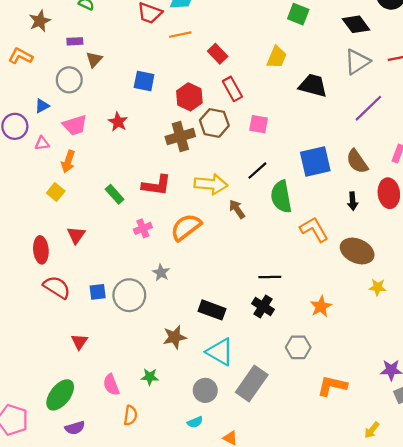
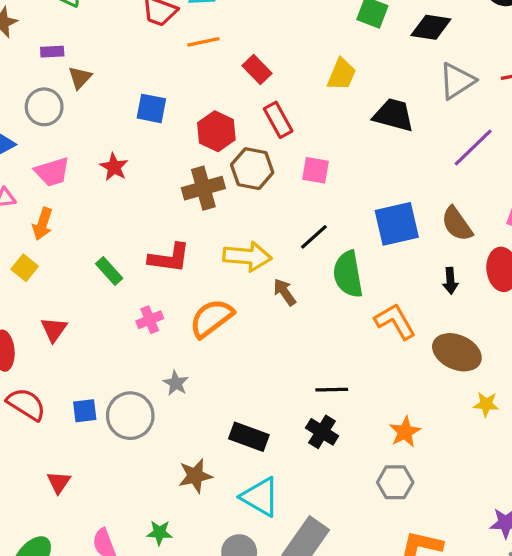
black diamond: (356, 24) -> (431, 27), moved, turned -44
gray hexagon: (298, 347) -> (395, 482), moved

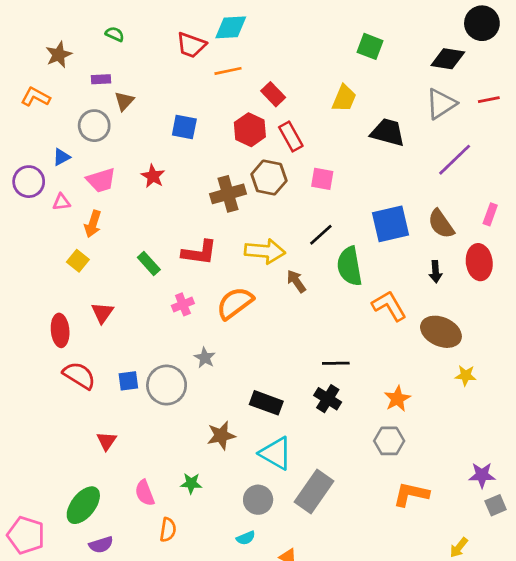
black diamond: (431, 27) -> (448, 59), moved
red hexagon: (216, 131) -> (250, 130), moved

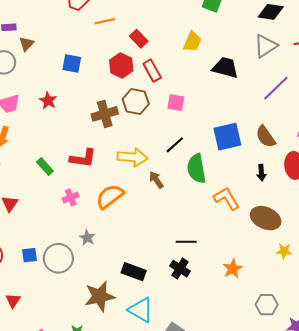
brown star: (221, 436) -> (100, 296), size x1.4
gray hexagon: (389, 441) -> (267, 305), moved

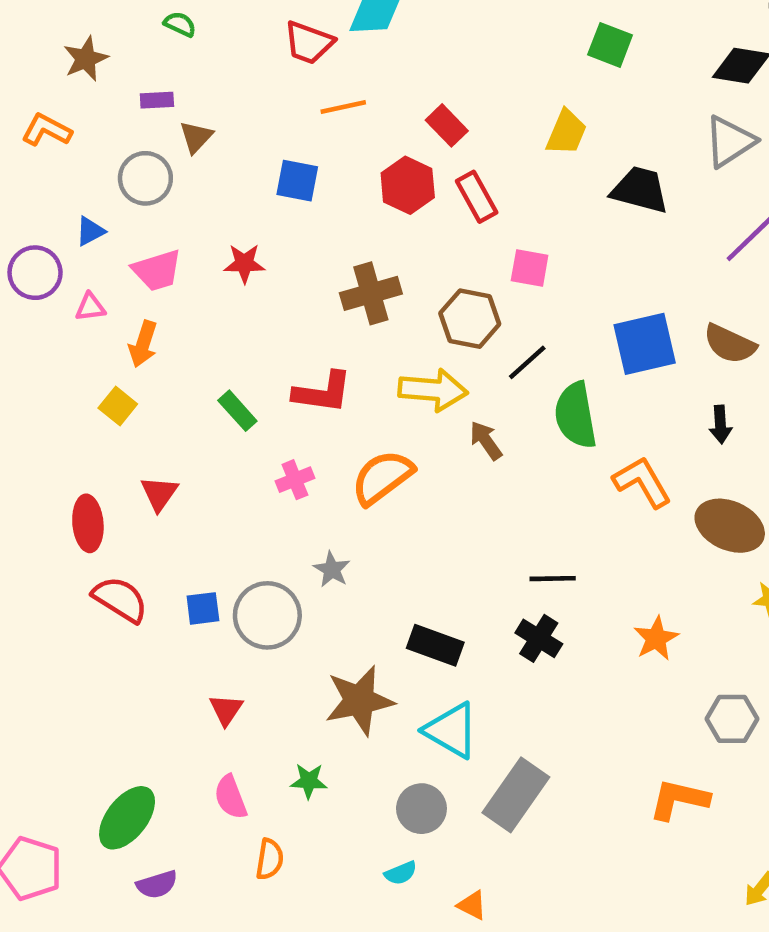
orange line: (105, 21) -> (343, 107), moved
red star: (48, 101) -> (244, 263), turned -30
brown hexagon: (136, 102) -> (470, 319), moved
brown semicircle: (266, 137) -> (730, 344), turned -30
red triangle: (13, 301) -> (226, 710), moved

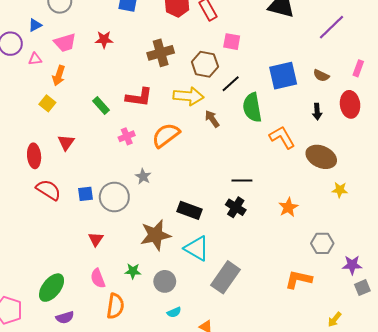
brown semicircle: (730, 344) -> (321, 76), size x0.7
gray circle: (421, 809) -> (165, 281), moved
orange semicircle: (270, 859) -> (115, 306), size x1.4

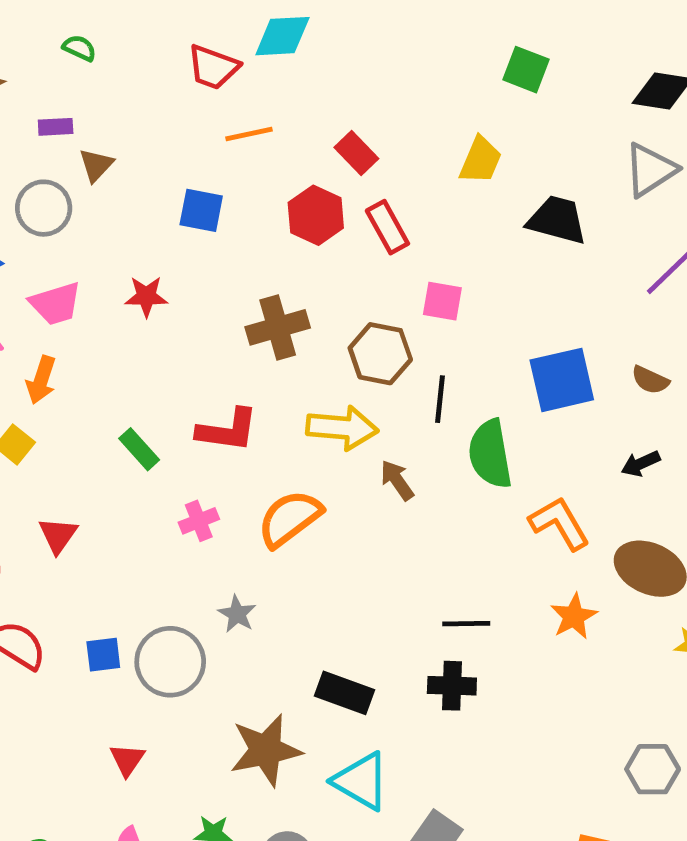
black line: (231, 84) -> (440, 399), turned -42
black arrow: (317, 112) -> (641, 464), turned 70
black cross: (236, 207) -> (452, 686), turned -30
orange star: (288, 207) -> (574, 616), moved

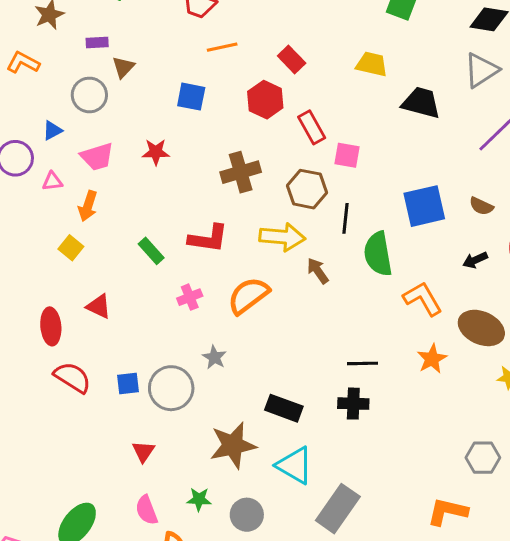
yellow trapezoid: (481, 160) -> (372, 64), turned -100
red rectangle: (387, 227) -> (312, 127), moved
red triangle: (58, 535) -> (99, 306), turned -40

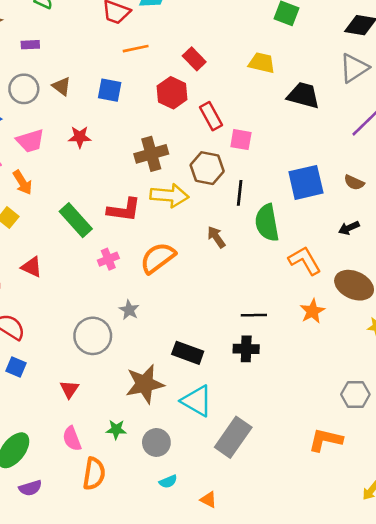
brown triangle: (123, 67) -> (62, 86), moved, turned -36
orange arrow: (88, 206) -> (23, 182), turned -50
yellow arrow: (282, 237) -> (169, 195), moved
green rectangle: (151, 251) -> (76, 220), size x1.5
blue square: (128, 384) -> (16, 367), moved, turned 30

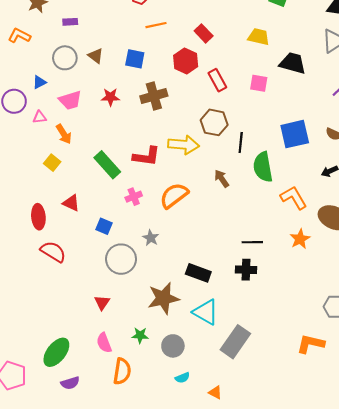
pink square: (241, 140) -> (259, 83), moved
brown cross: (151, 154) -> (154, 96), moved
blue square: (16, 367) -> (104, 226), moved

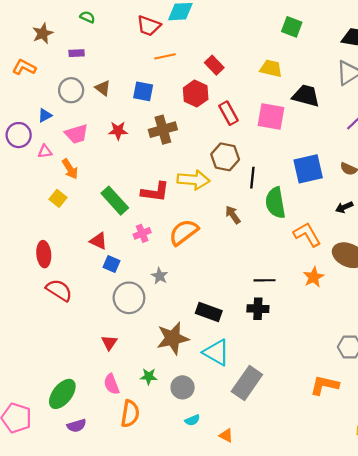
pink square: (259, 83) -> (271, 116), size x1.5
red triangle: (71, 203) -> (98, 241), moved

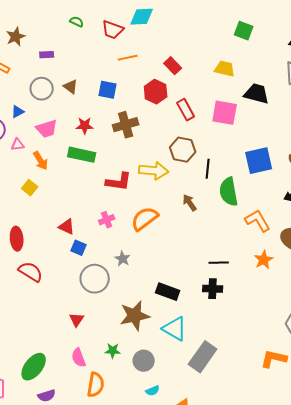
green semicircle: (87, 17) -> (77, 22), moved
green rectangle: (115, 201) -> (82, 155), moved, turned -36

